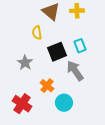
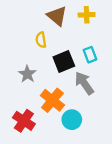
orange cross: (47, 86) -> (52, 100), size x1.5

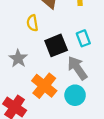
cyan circle: (72, 120) -> (75, 95), moved

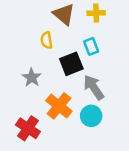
cyan rectangle: (83, 38) -> (91, 46), moved

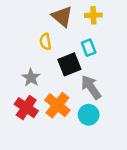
red cross: (28, 128) -> (26, 108), moved

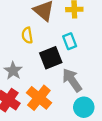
cyan circle: (89, 115) -> (84, 107), moved

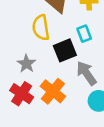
yellow semicircle: (27, 35) -> (41, 28), size x1.5

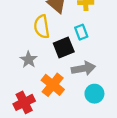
gray arrow: (87, 73) -> (83, 68), turned 115
red cross: (22, 94) -> (24, 102), moved, turned 30

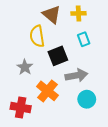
cyan rectangle: (81, 32) -> (84, 39), moved
red cross: (24, 102) -> (21, 107), turned 36

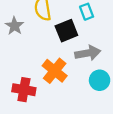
cyan rectangle: (84, 39) -> (87, 12), moved
gray star: (25, 67) -> (14, 26), moved

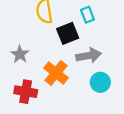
gray star: (14, 26) -> (20, 54), moved

